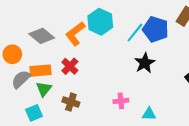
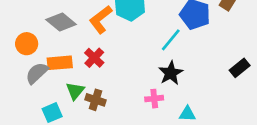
cyan line: (135, 33) -> (171, 40), moved
black star: (145, 63) -> (171, 73), moved
green triangle: (44, 89) -> (75, 91), moved

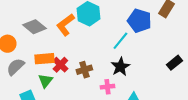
red cross: (94, 58) -> (60, 65), moved
orange rectangle: (60, 63) -> (44, 59), moved
brown cross: (95, 100) -> (84, 70), moved, turned -35

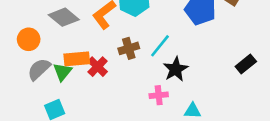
cyan line: (120, 41) -> (160, 46), moved
brown cross: (84, 70) -> (129, 48), moved
green triangle: (45, 81) -> (62, 72), moved

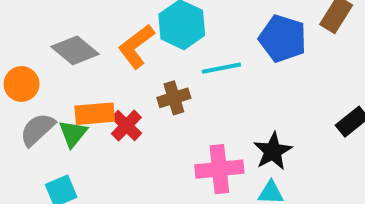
cyan line: (160, 46) -> (221, 68), moved, turned 40
black star: (176, 69) -> (273, 151), moved
pink cross: (159, 95) -> (219, 169), size x1.6

